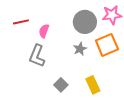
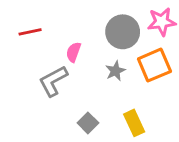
pink semicircle: (44, 31) -> (73, 52), moved
gray L-shape: (37, 56) -> (53, 81), turned 40

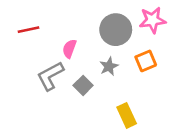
orange square: (154, 65) -> (146, 61), size x0.7
gray square: (88, 123) -> (83, 85), moved

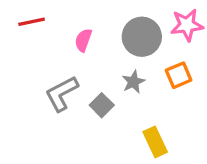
red line: (29, 30) -> (32, 22), moved
pink semicircle: (69, 49) -> (83, 40), moved

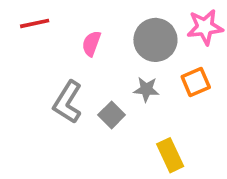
gray star: (133, 82) -> (146, 89), turned 30
gray L-shape: (62, 94) -> (68, 102), turned -30

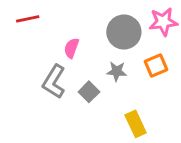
pink semicircle: (91, 44) -> (71, 48), moved

